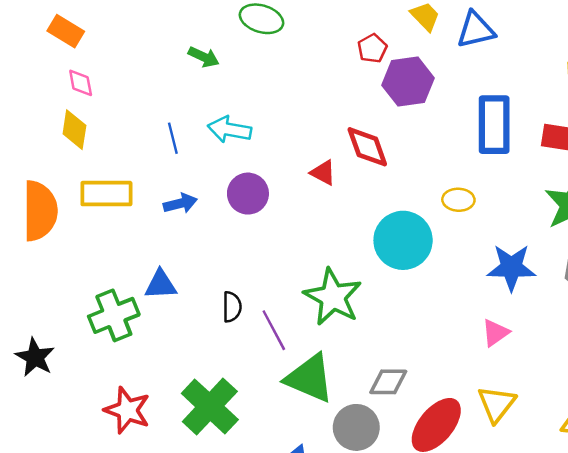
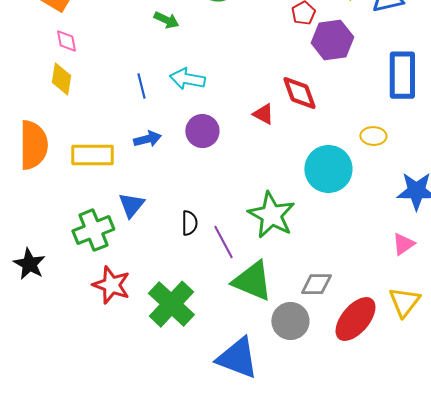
yellow rectangle: (106, 194) -> (92, 155), moved
blue triangle: (161, 285) -> (131, 205), turned -48
red star: (127, 410) -> (111, 285), moved

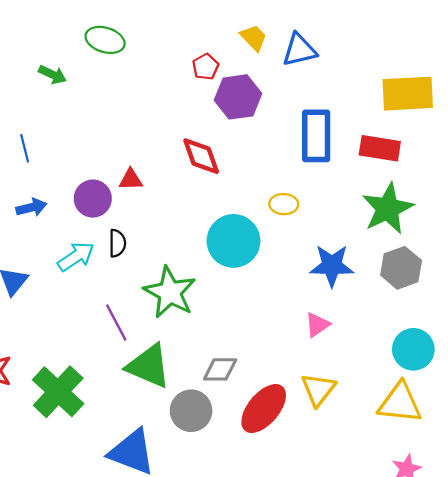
cyan arrow: (187, 79) -> (76, 257), moved, turned 136
red triangle: (263, 114) -> (131, 180), moved, turned -30
black semicircle: (189, 223) -> (117, 243), moved

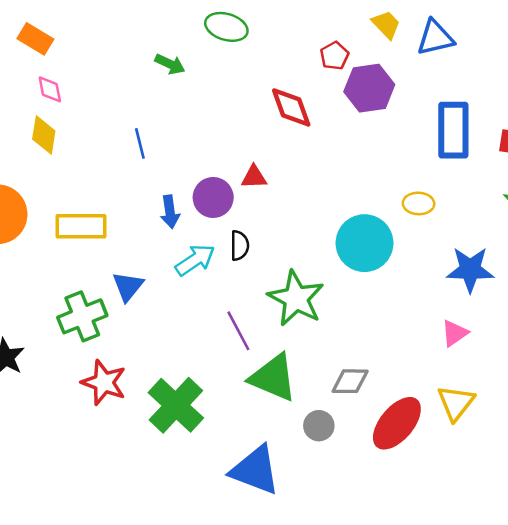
red diamond: (201, 156) -> (291, 107), moved
blue arrow: (31, 207) -> (170, 212), moved, turned 96
gray circle: (191, 411) -> (319, 426), size x0.7

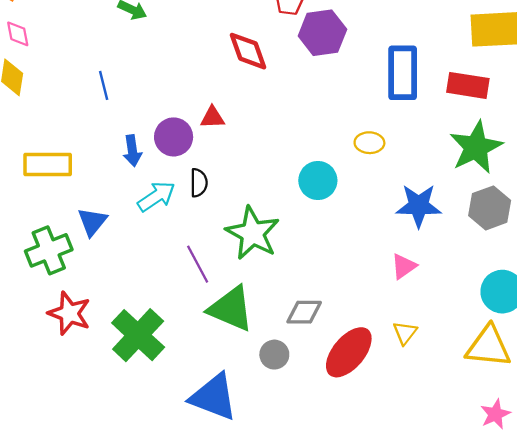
cyan circle: (364, 243) -> (318, 180), size x0.7
yellow triangle: (456, 403) -> (405, 333), size x0.7

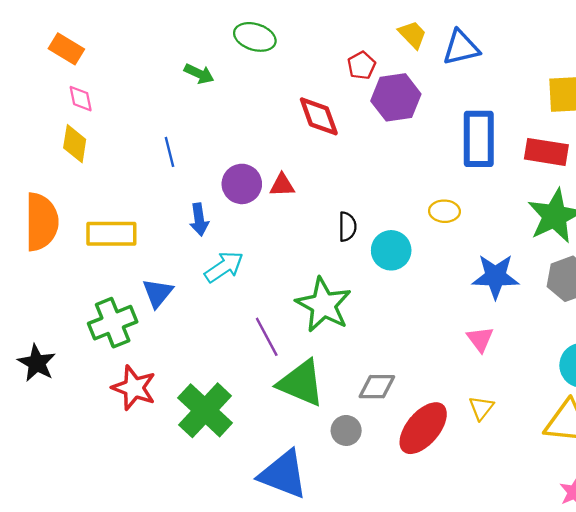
purple circle: (174, 137) -> (242, 184), moved
black semicircle: (199, 183) -> (347, 227), moved
pink triangle: (404, 266) -> (480, 339), turned -32

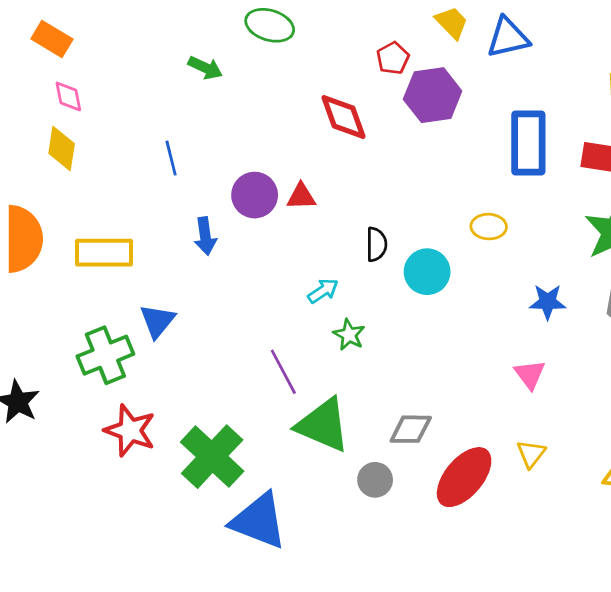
cyan arrow: (224, 267) -> (323, 291), moved, size x0.7
blue star: (495, 276) -> (548, 302), size x0.7
green star: (324, 305) -> (349, 335), size x0.5
blue triangle: (283, 474) -> (259, 521), moved

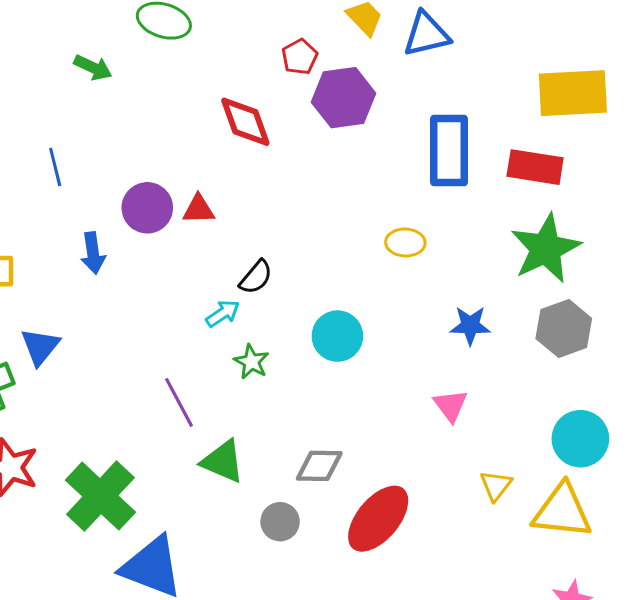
black semicircle: (376, 244) -> (256, 277), moved, turned 40
cyan circle: (427, 272) -> (337, 336), moved
green triangle: (323, 425) -> (223, 461), size x0.7
yellow triangle: (531, 454) -> (496, 485), moved

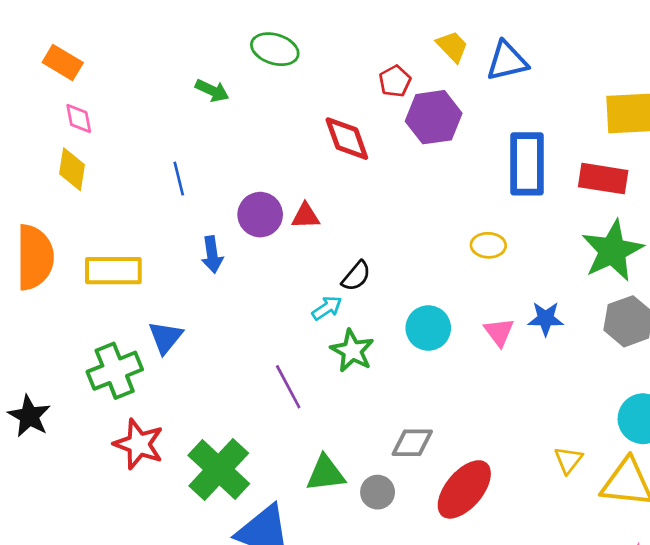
green star: (251, 362) -> (352, 351), size x1.4
pink triangle: (451, 405) -> (499, 332), moved
green triangle: (223, 461) -> (326, 473), moved, turned -30

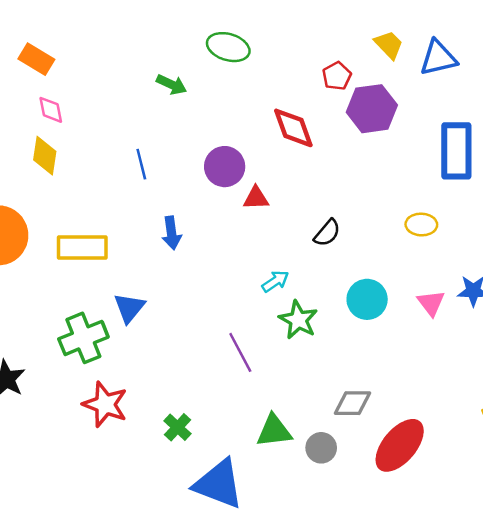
purple circle: (260, 215) -> (225, 167), moved
black semicircle: (356, 276) -> (327, 233), moved
green cross: (219, 469) -> (178, 427), size x0.5

